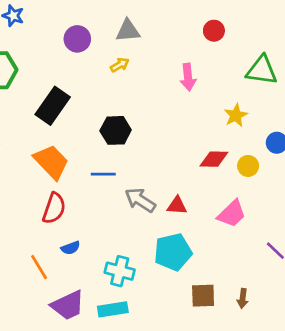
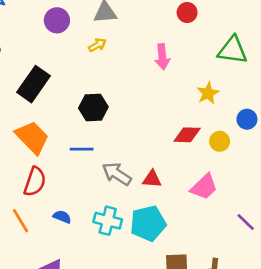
blue semicircle: (70, 248) -> (62, 217), moved, turned -138
orange line: (39, 267) -> (21, 221), moved
cyan cross: (120, 271) -> (108, 221), moved

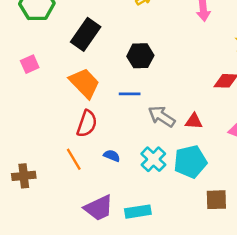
cyan cross: (108, 221) -> (153, 159), turned 30

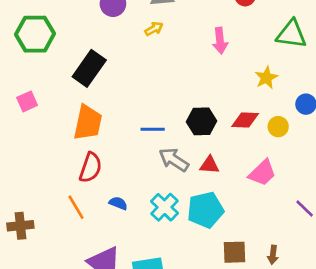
black hexagon: (140, 56) -> (202, 121), moved
orange trapezoid: (84, 83) -> (88, 123), turned 56
blue line: (130, 94) -> (153, 129), moved

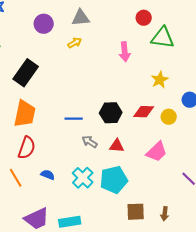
green triangle: (291, 34) -> (163, 38), moved
gray arrow: (174, 160) -> (90, 142), size x0.7

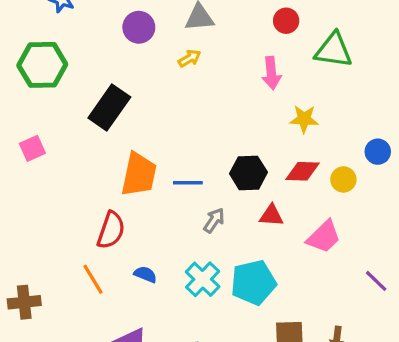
red circle: (144, 18) -> (286, 21), moved
yellow star: (160, 80) -> (304, 119), moved, turned 30
orange trapezoid: (25, 114) -> (139, 175), moved
gray arrow: (90, 142) -> (214, 220), turned 91
red triangle: (117, 146) -> (271, 215), moved

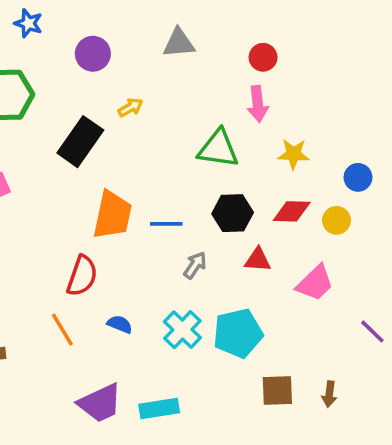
red circle: (286, 21) -> (263, 57), moved
purple circle: (139, 27) -> (93, 54), moved
green triangle: (334, 50) -> (218, 149), moved
yellow arrow: (190, 58) -> (130, 107), moved
blue circle: (378, 152) -> (358, 177), moved

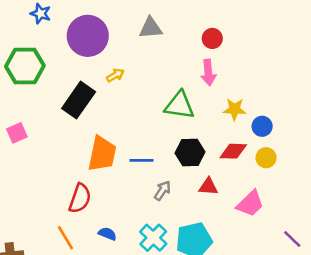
purple circle: (93, 54) -> (88, 36), size x1.6
blue circle: (358, 177) -> (262, 126), moved

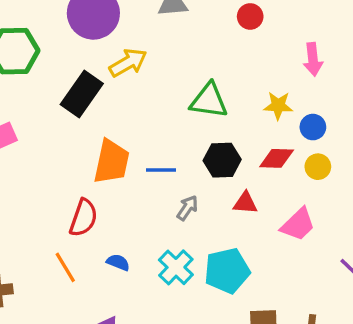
pink arrow: (208, 73) -> (313, 59), moved
yellow arrow: (115, 75) -> (128, 63), size x1.6

